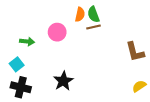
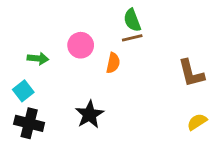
orange semicircle: (80, 14) -> (113, 63), moved

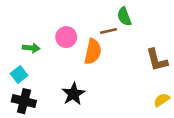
green semicircle: (132, 20) -> (124, 17), moved
orange semicircle: (113, 63) -> (93, 52), size x1.5

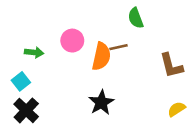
brown line: (108, 31) -> (118, 47), moved
black star: (73, 94) -> (101, 103), moved
black cross: (24, 101) -> (26, 110), turned 30

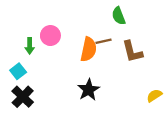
pink circle: (72, 41) -> (50, 36), moved
green arrow: (34, 52) -> (30, 46), turned 84
brown L-shape: (171, 66) -> (132, 52), moved

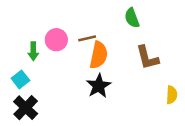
brown line: (104, 41) -> (87, 38), moved
black star: (89, 90) -> (99, 86), moved
yellow semicircle: (154, 96) -> (172, 95), moved, turned 126

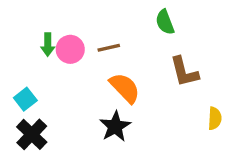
green arrow: (33, 51) -> (48, 45), moved
orange semicircle: (99, 55) -> (125, 88), moved, turned -56
black star: (99, 86) -> (115, 126), moved

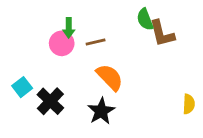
green arrow: (48, 45) -> (69, 28), moved
brown L-shape: (184, 72) -> (162, 33), moved
black cross: (32, 134) -> (50, 101), moved

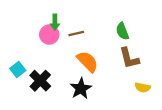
green semicircle: (145, 19) -> (122, 31), moved
brown L-shape: (162, 33) -> (129, 58), moved
yellow semicircle: (189, 104) -> (143, 87), moved, turned 98

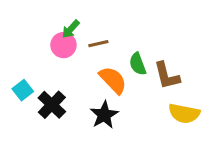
green arrow: (55, 22) -> (71, 29), turned 42
green semicircle: (122, 31) -> (138, 64), moved
yellow semicircle: (143, 87) -> (184, 113), size x1.5

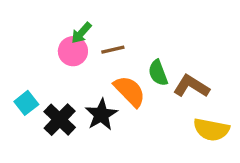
brown L-shape: (167, 76) -> (191, 86), turned 136
black star: (104, 115) -> (101, 115), moved

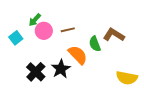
green arrow: (81, 33) -> (35, 20), moved
brown L-shape: (191, 86) -> (114, 35), moved
cyan square: (26, 103) -> (16, 38), moved

